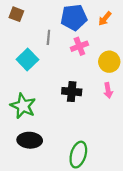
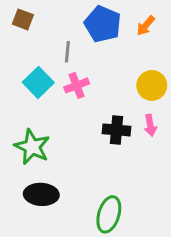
blue pentagon: (74, 17) -> (103, 24), turned 30
pink cross: (79, 46) -> (77, 85), moved
black cross: (72, 92) -> (116, 130), moved

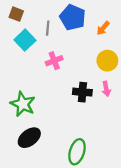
orange arrow: (146, 26) -> (103, 28), moved
gray line: (67, 52) -> (48, 28), moved
cyan square: (38, 82) -> (25, 40), moved
black ellipse: (41, 194) -> (29, 138), turned -40

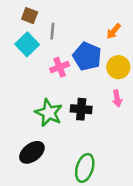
brown square: (16, 14) -> (30, 16), moved
blue pentagon: (73, 17) -> (87, 56), moved
black cross: (82, 92) -> (81, 109), moved
green star: (23, 104) -> (49, 113), moved

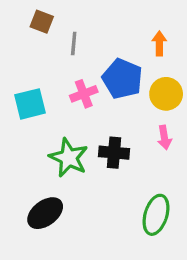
orange arrow: (114, 31) -> (159, 43), turned 140
cyan square: (27, 44) -> (30, 104), moved, turned 30
green ellipse: (85, 168) -> (156, 215), moved

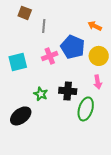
orange arrow: (159, 43) -> (95, 26), turned -64
green star: (69, 158) -> (41, 94), size x0.6
black ellipse: (45, 213) -> (21, 116), moved
green ellipse: (156, 215) -> (86, 109), moved

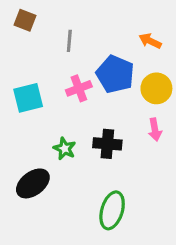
brown square: (25, 13) -> (25, 20), moved
green ellipse: (86, 109) -> (112, 210), moved

